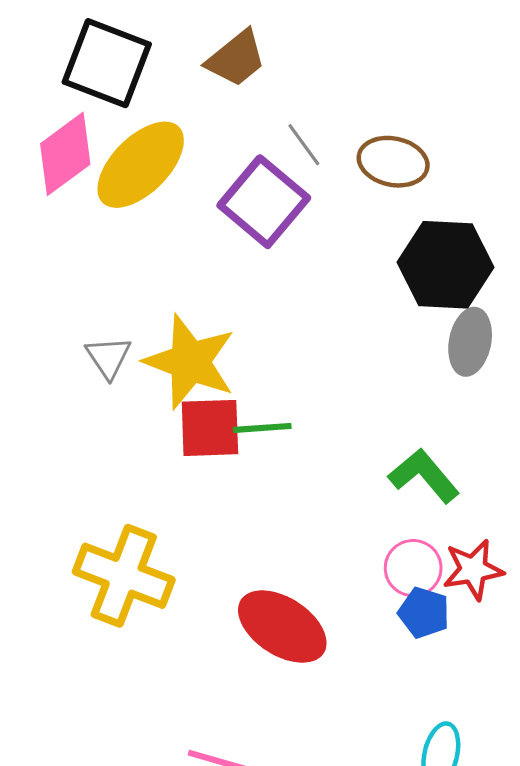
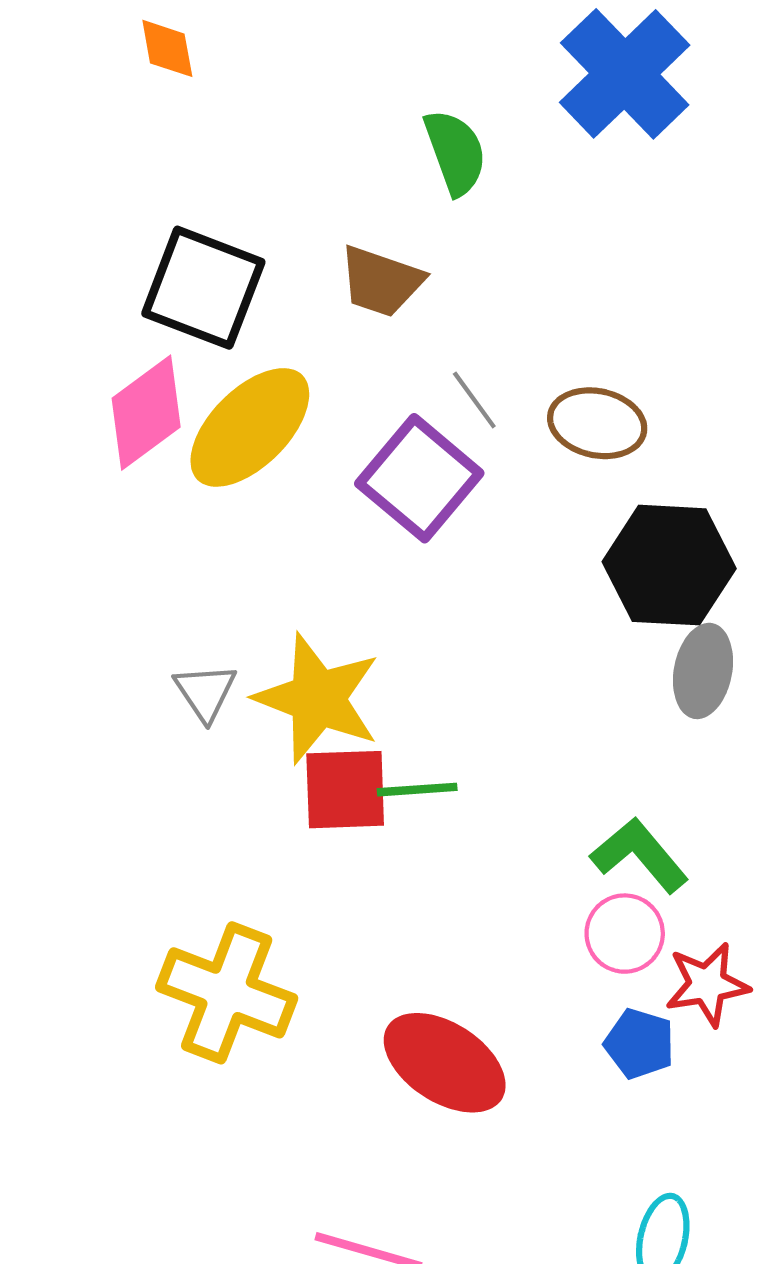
brown trapezoid: (236, 59) -> (381, 281), turned 58
pink circle: (413, 568) -> (625, 934), moved

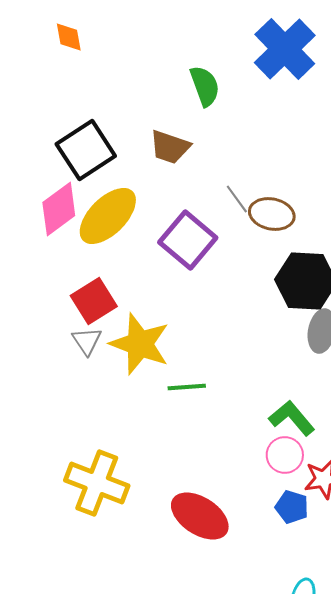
black square: (203, 288) -> (86, 150), turned 36
gray line: (474, 400) -> (237, 199), moved
red square: (345, 790) -> (94, 301), moved, turned -30

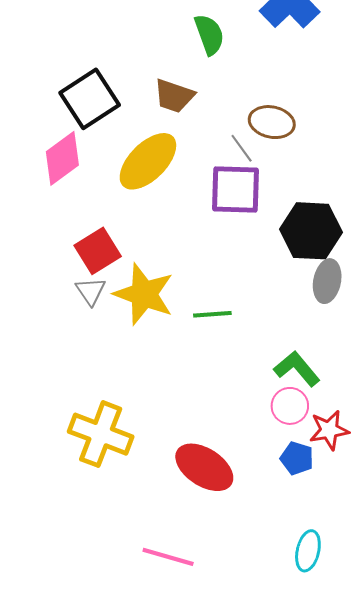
brown ellipse: (272, 214) -> (272, 122), moved
yellow ellipse: (108, 216) -> (148, 161), moved
purple square: (188, 240) -> (236, 190), moved, turned -38
green line: (187, 387) -> (212, 314), moved

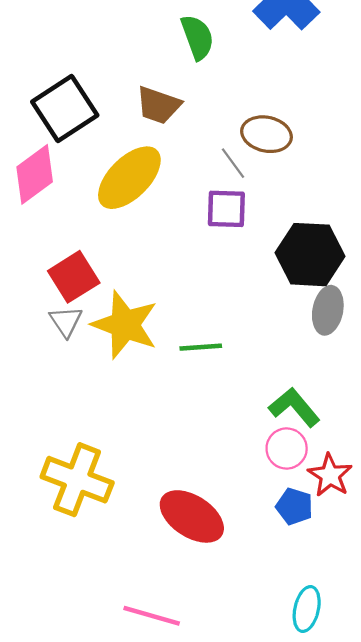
purple square: (236, 190) -> (226, 209), size x0.7
red star: (329, 430) -> (330, 475), turned -30

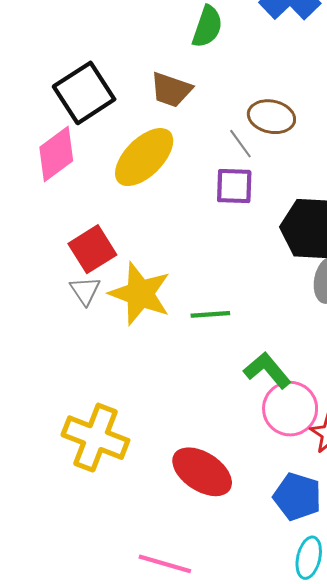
green semicircle: (197, 37) -> (207, 27), turned 39
green L-shape: (294, 407) -> (267, 370), moved
pink circle: (287, 448) -> (290, 409), size x1.4
blue pentagon: (294, 506) -> (297, 497), moved, size x1.4

